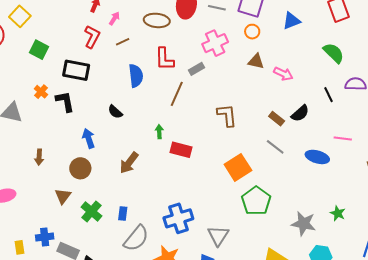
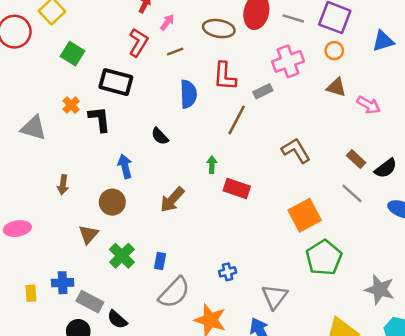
black semicircle: (300, 113) -> (386, 168), moved
brown L-shape: (227, 115) -> (296, 151), turned -30
blue cross: (178, 218) -> (228, 272), size x0.5

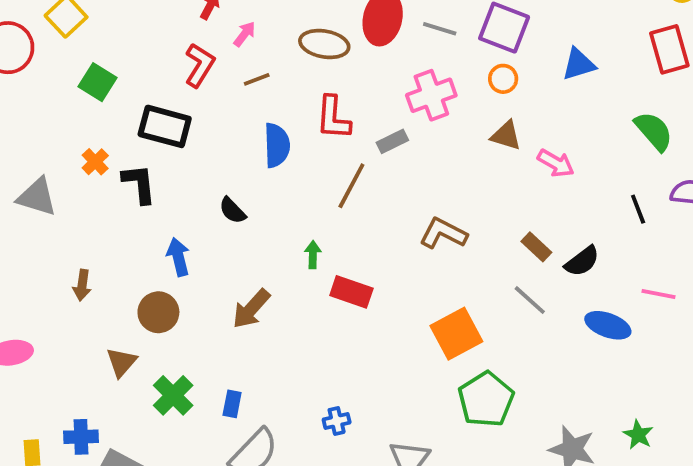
brown L-shape: (296, 151) -> (443, 233), turned -32

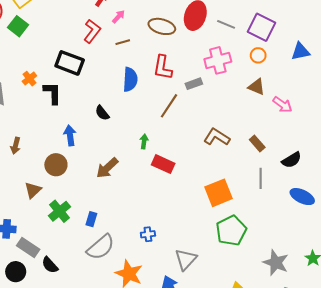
green square: (98, 82) -> (18, 26), moved
brown rectangle: (536, 247) -> (257, 143), moved
gray line: (530, 300) -> (261, 178), turned 42

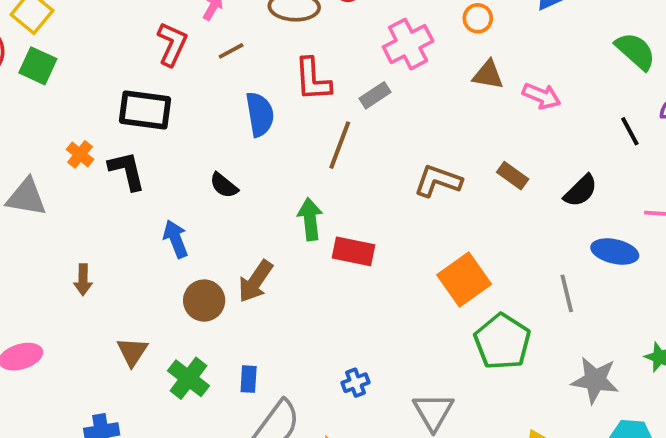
green arrow: (144, 142) -> (310, 219), size x1.5
brown circle: (56, 165) -> (204, 301), moved
gray line: (261, 178) -> (567, 293), moved

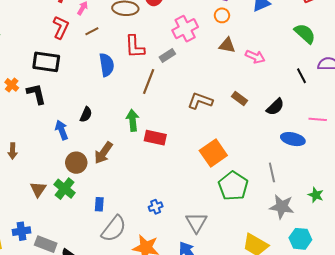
black semicircle: (224, 185) -> (86, 114), moved, turned -105
gray line: (567, 293) -> (272, 172), moved
green cross: (189, 378) -> (65, 189), moved

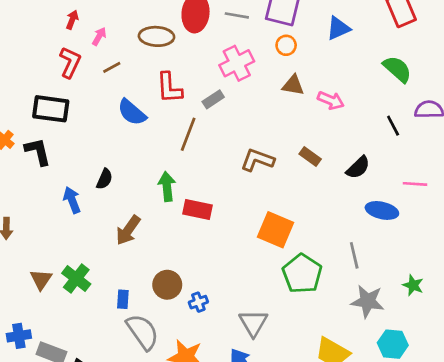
blue semicircle: (107, 65) -> (132, 112), turned 140
orange square: (213, 153) -> (275, 230), turned -32
brown circle: (76, 163) -> (167, 285), moved
gray semicircle: (114, 229) -> (143, 332), turned -72

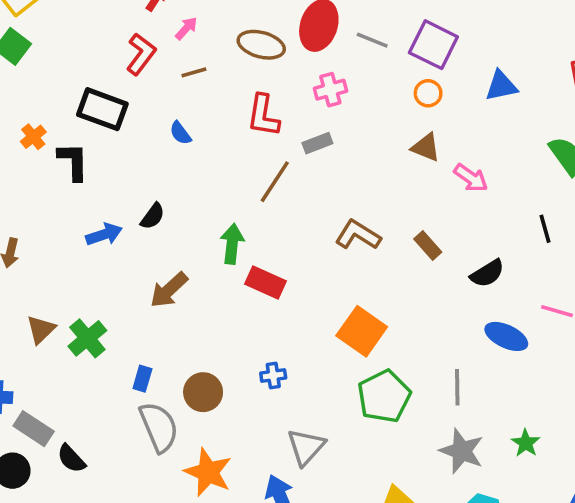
pink cross: (237, 63) -> (330, 90), moved, size x0.7
blue semicircle: (132, 112) -> (180, 133), moved, size x0.6
blue arrow: (72, 200) -> (104, 234), turned 80
brown circle: (167, 285) -> (203, 392), moved
blue cross: (198, 302) -> (273, 376), moved

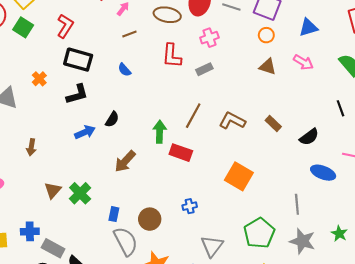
red L-shape: (141, 54) -> (65, 26), moved
black L-shape: (73, 161) -> (77, 94), moved, turned 80
pink arrow: (471, 178) -> (303, 62), moved
brown line: (275, 182) -> (193, 116), moved
green pentagon: (384, 396) -> (259, 233), moved

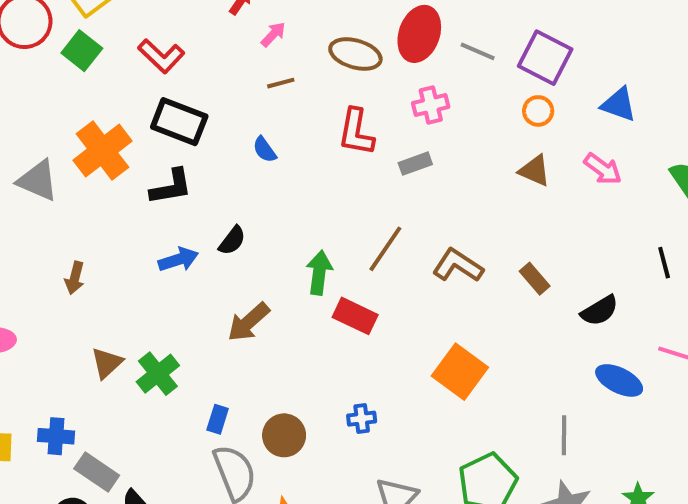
red L-shape: (65, 26) -> (161, 56), turned 95
blue triangle: (308, 27) -> (619, 104), turned 30
orange cross: (39, 79) -> (103, 151), size x2.0

